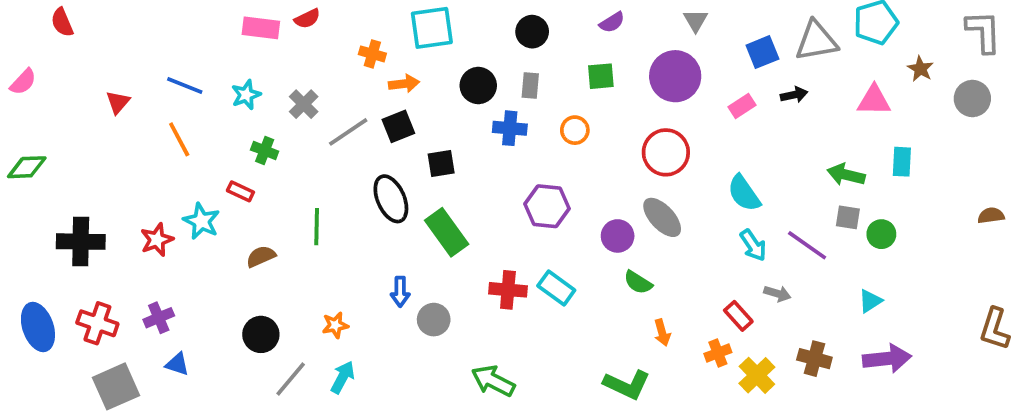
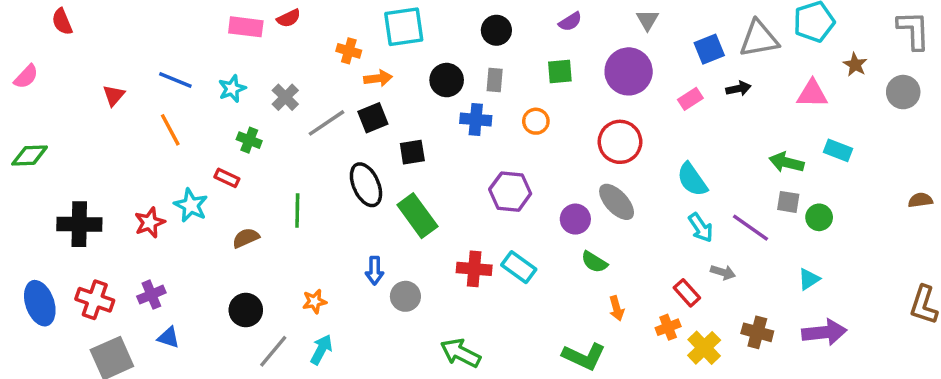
cyan rectangle: (902, 162) -> (838, 150), turned -72

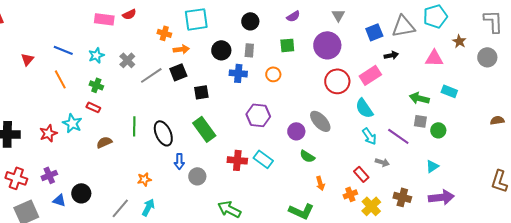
pink rectangle: (690, 99) -> (370, 75), moved, size x1.5
green cross: (249, 140) -> (96, 85), moved
red circle: (620, 142) -> (337, 81), moved
black ellipse: (366, 185) -> (163, 133), moved
black circle: (246, 310) -> (81, 193), moved

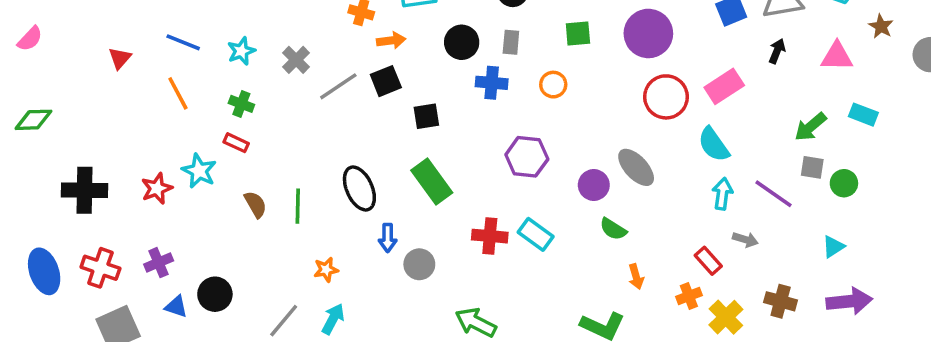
black arrow: (391, 55) -> (777, 51), moved, turned -56
green arrow: (419, 98) -> (810, 127), turned -54
green line: (134, 126) -> (298, 206), moved
cyan arrow: (369, 136) -> (722, 194), turned -138
brown semicircle: (104, 142) -> (255, 204), turned 84

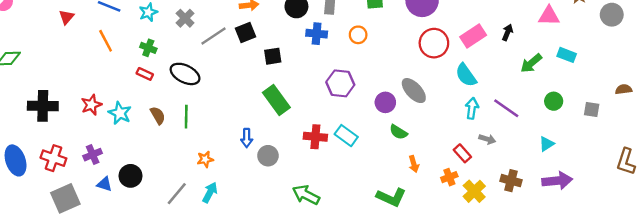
black arrow: (777, 51) -> (507, 32), moved
gray square: (812, 167) -> (592, 109), moved
cyan star: (199, 171) -> (120, 113), moved
black ellipse: (359, 189) -> (185, 74), moved, turned -40

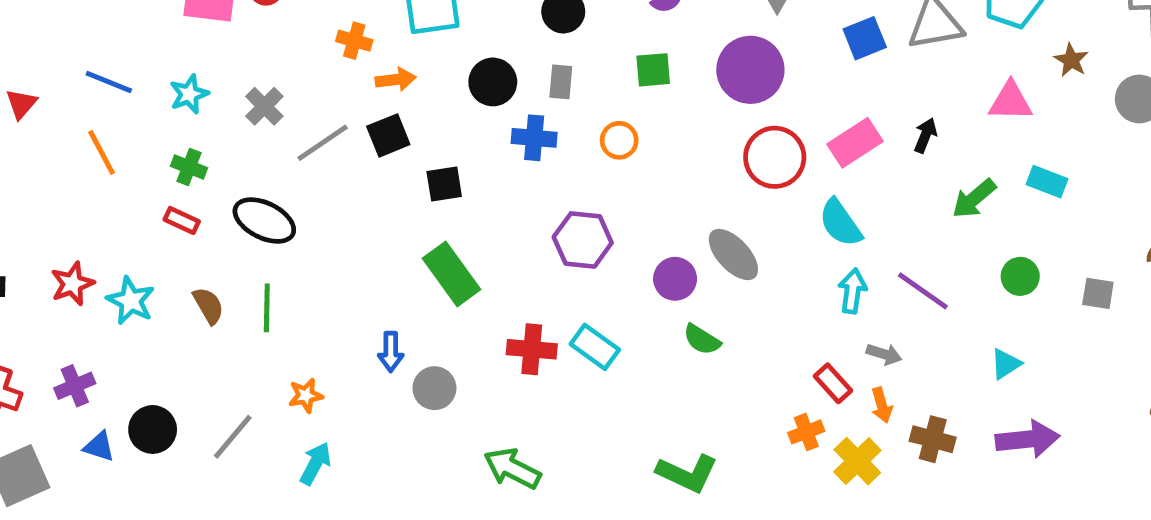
orange arrow: (414, 164) -> (882, 405), moved
gray line: (177, 194) -> (233, 437), moved

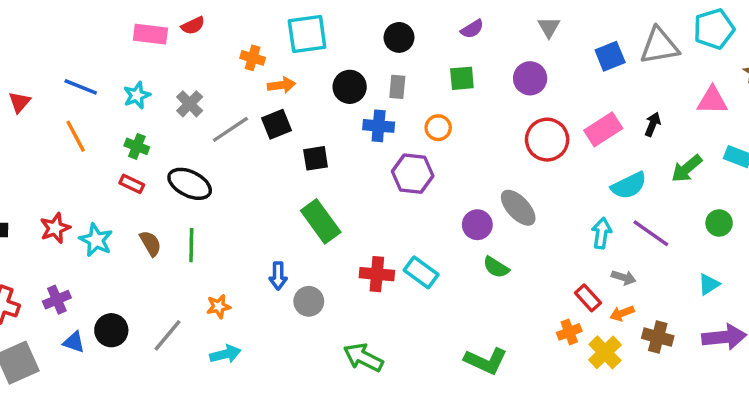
purple circle: (750, 70) -> (530, 78), size x0.7
cyan semicircle: (840, 223) -> (629, 186), moved, turned -81
purple hexagon: (583, 240) -> (413, 174), moved
orange arrow: (882, 405) -> (622, 313), turned 85
cyan arrow: (315, 464) -> (225, 354), turned 48

